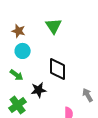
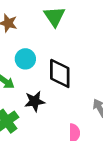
cyan circle: (23, 51) -> (25, 59), moved

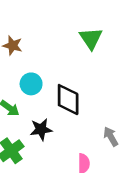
green triangle: (55, 16) -> (91, 38), moved

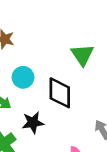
green triangle: (91, 38) -> (82, 55), moved

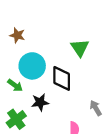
cyan circle: (23, 77) -> (32, 66), size x1.5

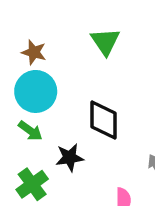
green triangle: (80, 48) -> (105, 42), moved
cyan circle: (32, 66) -> (36, 91), moved

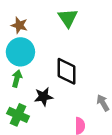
green arrow: (30, 131) -> (17, 79), turned -112
green cross: (32, 184) -> (18, 115), turned -30

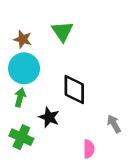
green triangle: (68, 18) -> (62, 31), moved
black star: (43, 97) -> (49, 117), turned 30

